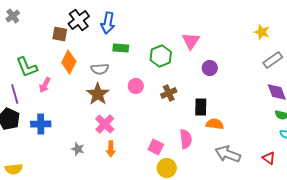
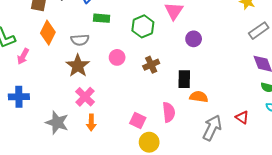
gray star: (78, 149) -> (57, 123), size x1.6
gray arrow: (228, 154) -> (212, 128), turned 95
red triangle: (269, 158) -> (242, 117), moved

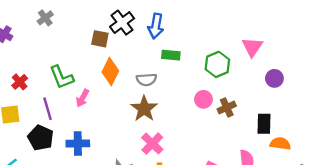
pink circle: (117, 57) -> (203, 99), moved

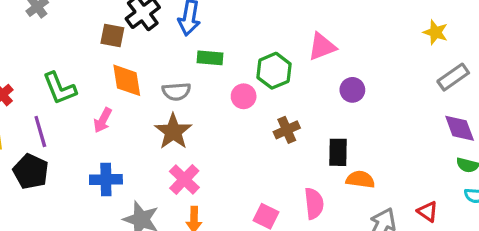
pink triangle: (252, 47) -> (322, 47), turned 35
orange diamond: (110, 71) -> (127, 80), turned -36
pink arrow: (82, 98) -> (103, 120), moved
pink circle: (203, 99) -> (244, 96), moved
blue cross: (78, 144) -> (106, 179), moved

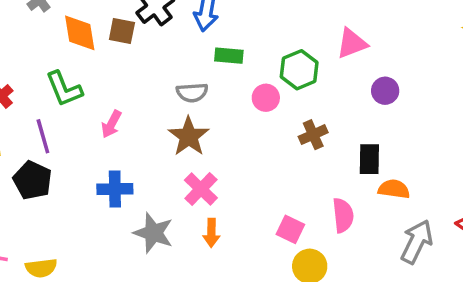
orange diamond: (127, 80) -> (80, 33), moved

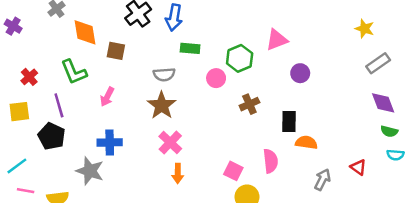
brown square: (122, 31) -> (116, 51), moved
gray star: (153, 233) -> (90, 171), moved
gray arrow: (417, 242) -> (322, 180), size x0.7

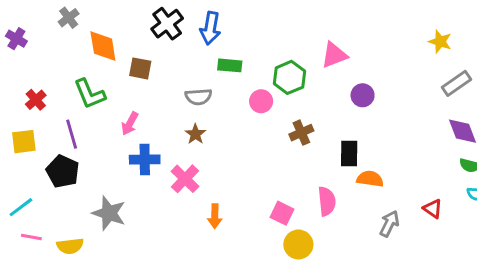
brown star: (162, 105) -> (195, 134), size x0.6
blue cross: (110, 142) -> (145, 159), moved
pink cross: (170, 142) -> (185, 179), moved

